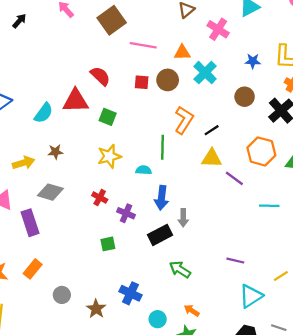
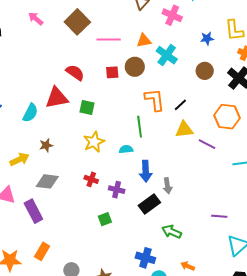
orange L-shape: (184, 120) -> (155, 100), turned -30
blue cross: (131, 293) -> (145, 258), moved

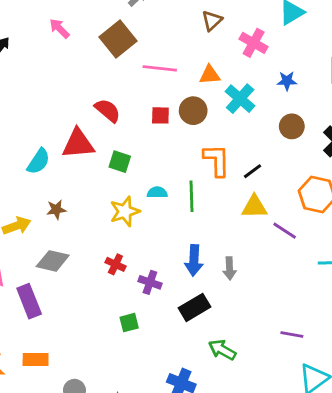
blue star: (207, 38) -> (287, 81), moved
cyan semicircle: (126, 149) -> (157, 192), moved
gray arrow: (167, 186) -> (230, 268), moved
orange rectangle: (42, 251) -> (36, 360), turned 54

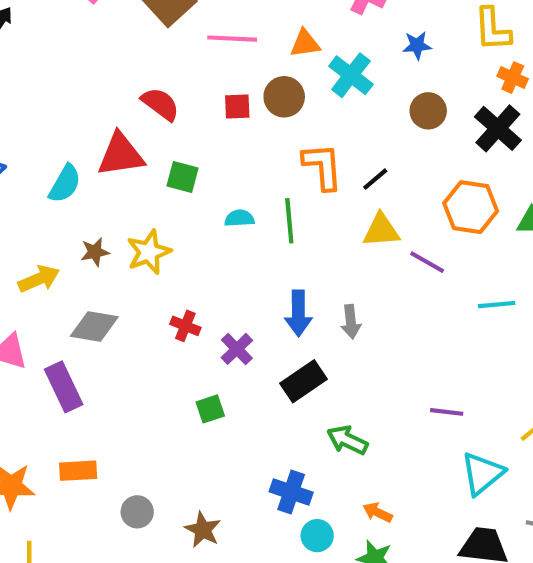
yellow star: (125, 211) -> (149, 252), moved
purple cross: (150, 282) -> (237, 349), turned 30

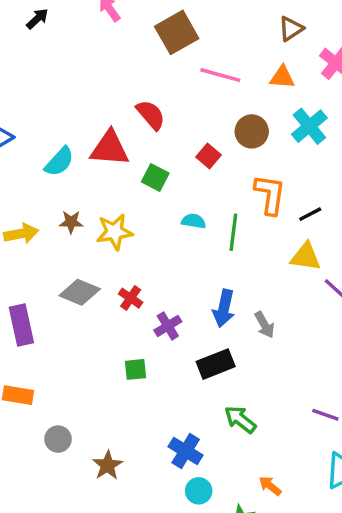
orange triangle: (305, 43) -> (282, 77), moved
red square: (237, 107) -> (208, 156), moved, turned 30
gray arrow: (351, 322) -> (265, 325), turned -36
gray diamond: (94, 327) -> (80, 292), moved
orange arrow: (378, 512) -> (270, 486), moved

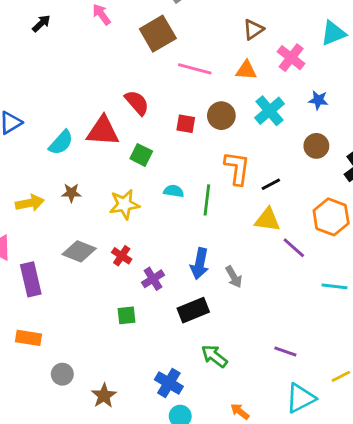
red square: (208, 156) -> (186, 124), moved, turned -30
yellow star: (114, 232) -> (124, 204), moved

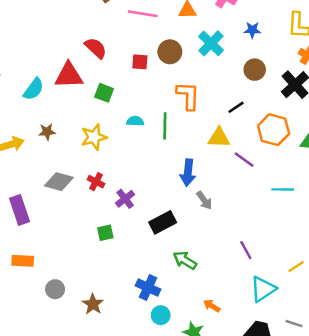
black line: (271, 184) -> (236, 107), moved
blue arrow: (200, 264) -> (188, 173), moved
gray arrow: (234, 277) -> (204, 200), moved
purple line: (285, 352) -> (246, 250), turned 48

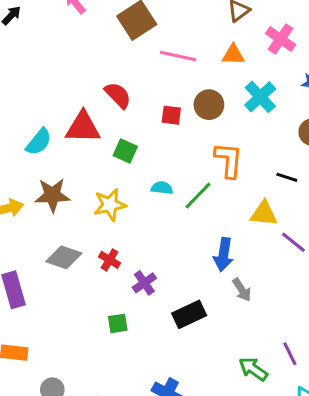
black line: (236, 107) -> (287, 177), turned 49
green line: (165, 126) -> (198, 196), turned 40
brown star: (47, 132) -> (52, 195), size x1.6
green arrow: (185, 260) -> (253, 369), moved

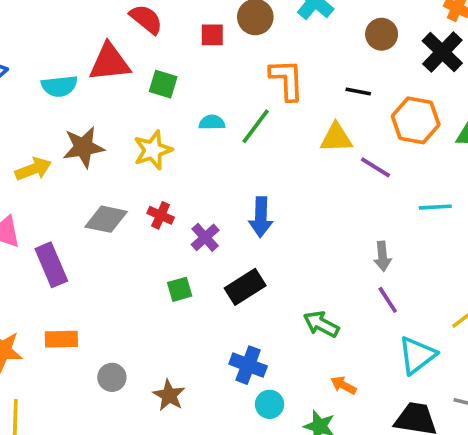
cyan semicircle: (39, 142) -> (59, 86), turned 52
blue arrow: (223, 255) -> (261, 217), moved
gray arrow: (242, 290) -> (382, 256), moved, turned 35
black rectangle: (189, 314) -> (245, 287), moved
green arrow: (253, 369) -> (321, 324), moved

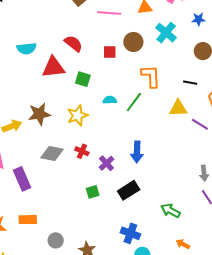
cyan semicircle: (59, 86) -> (27, 48), moved

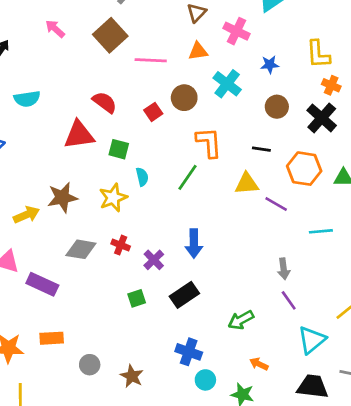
cyan semicircle: (27, 48) -> (27, 99), moved
red square: (110, 52) -> (153, 112), turned -32
cyan semicircle: (110, 100) -> (142, 177), moved, turned 80
purple rectangle: (22, 179) -> (42, 284), turned -40
green arrow: (170, 211) -> (241, 320), turned -54

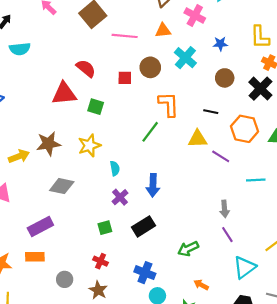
cyan semicircle: (27, 99) -> (20, 49), moved
red square: (153, 112) -> (125, 78), turned 32
cyan semicircle: (142, 177) -> (115, 168), moved
red cross: (121, 245) -> (101, 261), moved
purple rectangle: (42, 284) -> (40, 226), moved, turned -55

